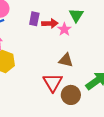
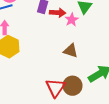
red triangle: (53, 82) -> (55, 88), moved

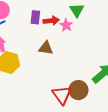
brown triangle: (71, 51) -> (46, 48), moved

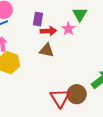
red arrow: (51, 21) -> (48, 31), moved

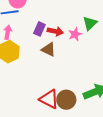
purple rectangle: (38, 19) -> (39, 29), moved
red triangle: (60, 98) -> (49, 99), turned -45

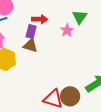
red arrow: (55, 31) -> (40, 19), moved
brown triangle: (48, 49) -> (30, 46), moved

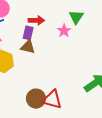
brown circle: (70, 96) -> (36, 99), moved

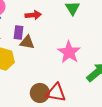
pink star: (64, 31) -> (69, 52), moved, size x1.6
purple rectangle: (28, 33) -> (19, 32), moved

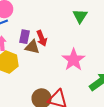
red arrow: (33, 15) -> (42, 38), moved, turned 70

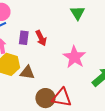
brown triangle: (32, 47) -> (27, 73), moved

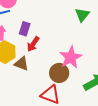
red arrow: (41, 38) -> (33, 44), moved, turned 49
brown circle: (45, 98) -> (59, 73), moved

